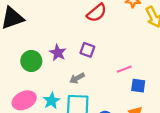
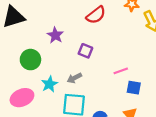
purple star: (58, 53) -> (55, 35), moved
cyan star: (51, 101) -> (49, 84), moved

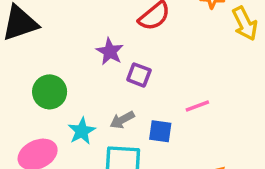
purple star: (55, 35) -> (110, 52), moved
blue square: (134, 88) -> (160, 131), moved

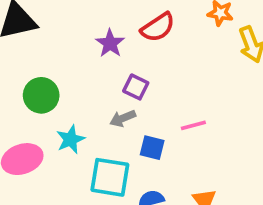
purple star: (110, 52) -> (110, 43), moved
gray arrow: (122, 120) -> (123, 118), moved

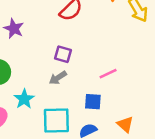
purple star: (110, 43) -> (14, 29), moved
blue square: (152, 148) -> (93, 102), moved

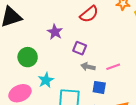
purple star: (14, 29) -> (55, 32), moved
gray arrow: (58, 78) -> (88, 67), moved, turned 40

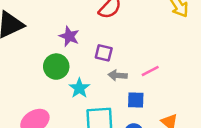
green circle: (28, 57) -> (56, 67), moved
cyan star: (46, 80) -> (79, 88), moved

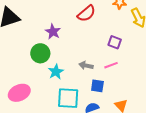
purple square: (104, 53) -> (115, 42), moved

